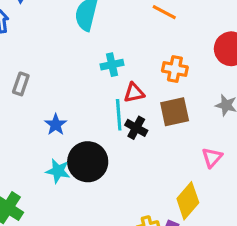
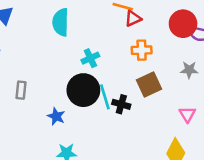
red triangle: (134, 93) -> (133, 19), moved
black circle: (88, 162) -> (83, 90), moved

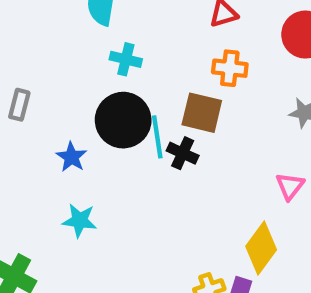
cyan cross: (90, 58) -> (126, 59), moved, turned 30
brown square: (149, 84) -> (202, 113), moved, turned 30

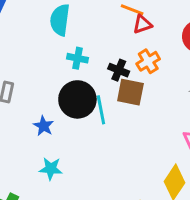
orange cross: (230, 68) -> (148, 61), turned -35
black cross: (183, 153) -> (119, 70), moved

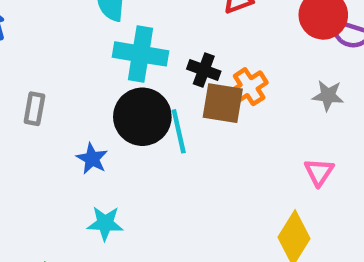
cyan cross: (78, 58) -> (140, 54), size x1.6
orange cross: (148, 61) -> (249, 87), moved

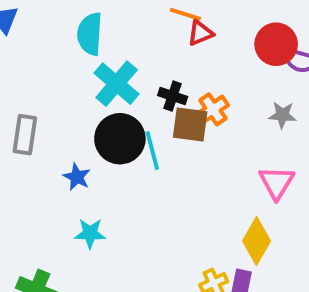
cyan cross: (140, 54) -> (117, 84), turned 33
gray rectangle: (34, 109) -> (25, 135), size x1.4
pink triangle: (319, 172) -> (277, 182), size x1.4

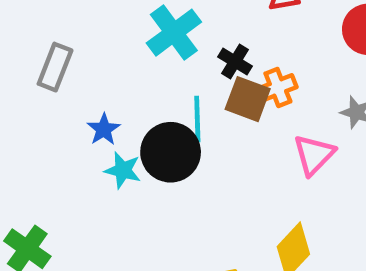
black circle: (120, 139) -> (171, 152), moved
pink triangle: (277, 182) -> (314, 155), moved
cyan star: (90, 233) -> (123, 170), moved

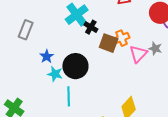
black cross: (235, 62) -> (91, 27), moved
cyan line: (197, 119) -> (69, 96), moved
pink triangle: (314, 155) -> (138, 54), moved

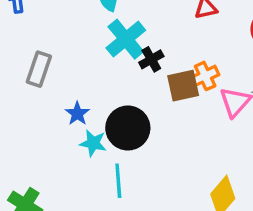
black cross: (91, 27) -> (151, 59), turned 32
brown square: (109, 43) -> (183, 86), turned -30

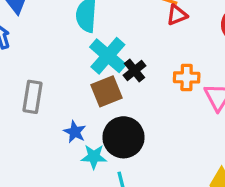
orange cross: (205, 76) -> (187, 77), turned 35
brown square: (183, 86) -> (107, 91), moved

